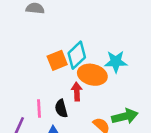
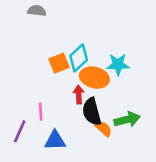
black semicircle: (61, 109) -> (92, 112), moved, size x1.5

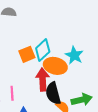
cyan star: (118, 64) -> (74, 55), turned 30
red arrow: (79, 95) -> (43, 80), size x1.5

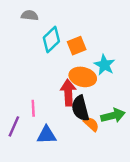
cyan diamond: (43, 50) -> (51, 40), moved
orange square: (27, 54) -> (77, 46), moved

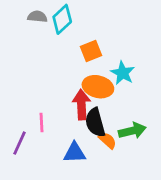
cyan diamond: (51, 40) -> (62, 19), moved
blue triangle: (47, 135) -> (75, 153), moved

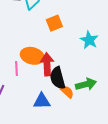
cyan star: (123, 73) -> (89, 40), moved
orange ellipse: (98, 87) -> (32, 56), moved
pink line: (42, 122) -> (16, 68), moved

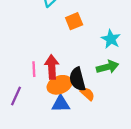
orange ellipse: (32, 56) -> (60, 85), moved, turned -35
red arrow: (47, 64) -> (52, 67), moved
green arrow: (86, 84) -> (108, 67), moved

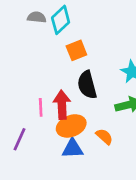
orange square: (74, 21) -> (76, 50), moved
black semicircle: (77, 79) -> (87, 85), moved

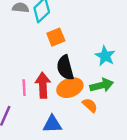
orange ellipse: (71, 126) -> (70, 88), moved
orange semicircle: (104, 137) -> (90, 105), moved

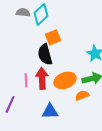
black semicircle: (65, 68) -> (45, 54), moved
orange semicircle: (90, 105) -> (82, 95), turned -64

